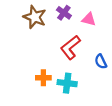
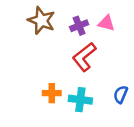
purple cross: (64, 13) -> (79, 26), moved, turned 32
blue semicircle: (101, 62) -> (121, 94), moved, turned 48

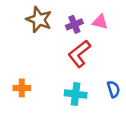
orange cross: (52, 93) -> (22, 88), moved
blue semicircle: (121, 94) -> (113, 89), turned 140

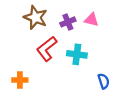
red L-shape: (79, 54) -> (47, 49), moved
cyan cross: (76, 94) -> (77, 54), moved

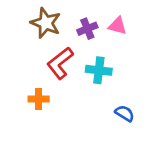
orange cross: (20, 80) -> (39, 99), moved
blue semicircle: (104, 81) -> (125, 113), moved, turned -40

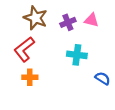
red L-shape: (60, 63) -> (24, 49), moved
blue semicircle: (125, 113) -> (103, 78), moved

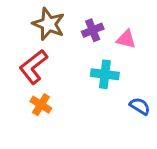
pink triangle: (91, 20) -> (126, 39), moved
orange cross: (30, 77) -> (41, 105), turned 32

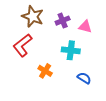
orange cross: (41, 105) -> (45, 71), moved
blue semicircle: (140, 106) -> (84, 78), moved

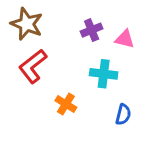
brown star: (33, 16) -> (27, 24), moved
blue semicircle: (84, 78) -> (123, 115), turned 72

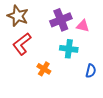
purple cross: (92, 30) -> (61, 20), size x1.5
blue semicircle: (123, 115) -> (91, 71), moved

